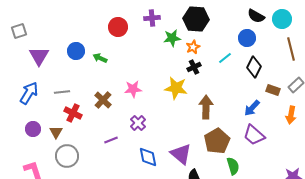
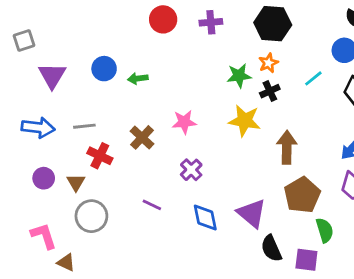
red circle: (118, 27) -> (163, 19), moved
green star: (172, 38) -> (239, 76), moved
green arrow: (100, 58) -> (138, 78), turned -32
blue arrow: (29, 93) -> (38, 128), turned 65
purple line: (111, 140) -> (152, 205), moved, turned 48

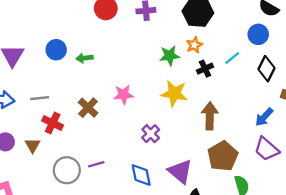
black cross: (270, 91) -> (205, 69), moved
purple cross: (191, 170) -> (151, 134), moved
purple line: (152, 205) -> (96, 164), turned -42
gray circle: (91, 216) -> (67, 170), moved

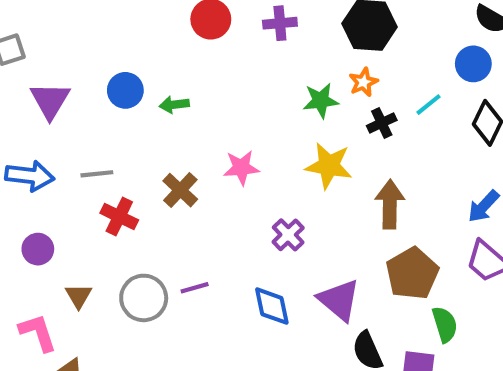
brown triangle: (33, 145) -> (79, 296), moved

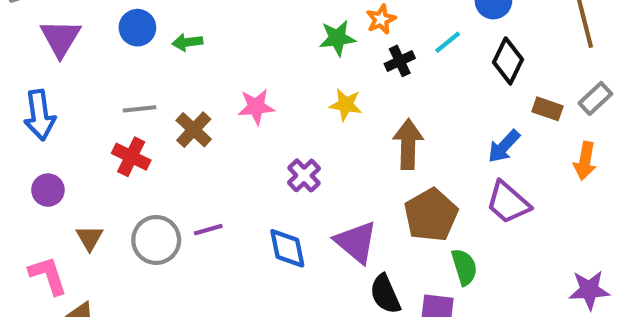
yellow star: (329, 166) -> (346, 105), size x0.7
gray line: (97, 174) -> (140, 109), moved
blue arrow: (30, 176) -> (40, 115), turned 75

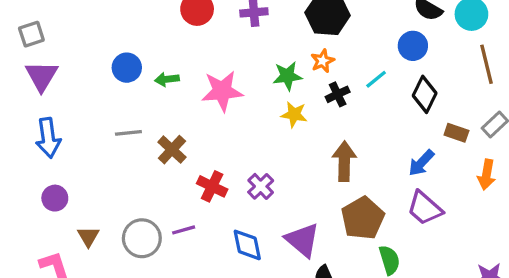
purple triangle: (60, 38) -> (41, 76), moved
yellow star: (346, 105) -> (294, 114), moved
pink star: (256, 107) -> (222, 91), moved, size x1.4
red cross: (131, 157) -> (212, 186), moved

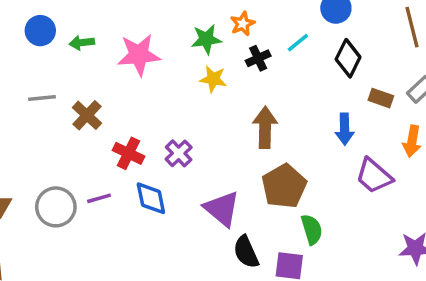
blue arrow: (421, 163) -> (345, 129), turned -44
purple trapezoid: (425, 208) -> (374, 176), moved
blue diamond: (247, 245) -> (151, 198), moved

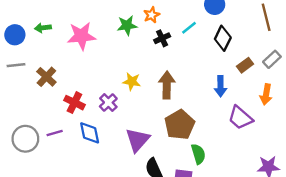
blue circle: (40, 31) -> (15, 35), moved
yellow star: (213, 79) -> (132, 81), moved
brown rectangle: (381, 98) -> (245, 65), turned -56
purple triangle: (222, 209) -> (138, 140), turned 32

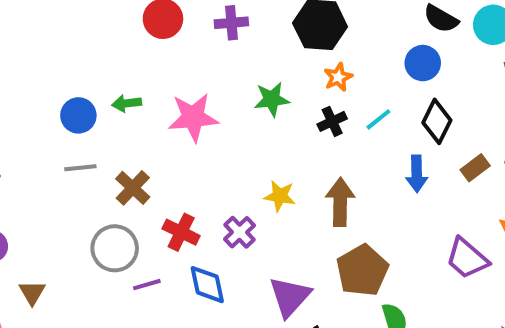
orange star: (152, 15) -> (338, 77), moved
cyan line: (189, 28) -> (378, 119), moved
blue arrow: (220, 86) -> (417, 174), moved
gray circle: (25, 139) -> (115, 248), moved

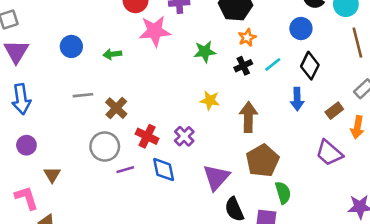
blue circle: (78, 115) -> (71, 46), moved
pink star: (193, 117) -> (155, 31), moved
brown rectangle: (475, 168) -> (334, 111), moved
yellow star: (280, 196) -> (210, 100), moved

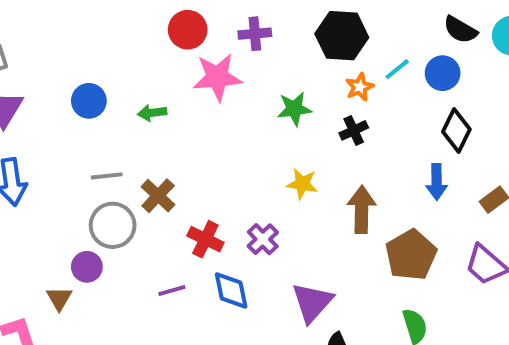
cyan line: (273, 64) -> (397, 69), moved
purple circle: (26, 145) -> (87, 267), moved
gray circle: (105, 147) -> (113, 225), moved
brown pentagon: (262, 161) -> (411, 255), moved

